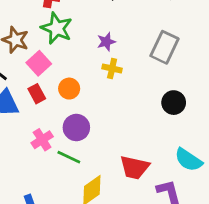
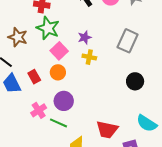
pink square: (39, 63) -> (59, 51), moved

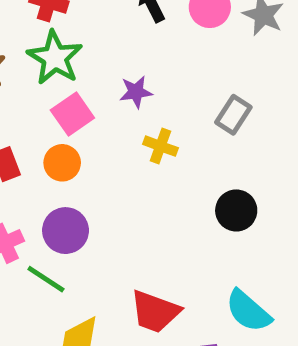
gray rectangle: (128, 41) -> (233, 115), size x0.7
yellow cross: (89, 57) -> (160, 146), moved

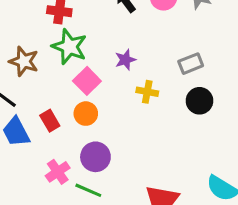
gray rectangle: (233, 115) -> (191, 64), turned 45
black circle: (236, 210) -> (199, 101), moved

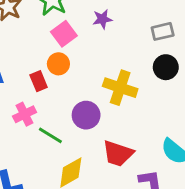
yellow cross: (147, 92) -> (120, 88), moved, size x1.6
red rectangle: (50, 121) -> (39, 81), moved
purple circle: (95, 157) -> (86, 115), moved

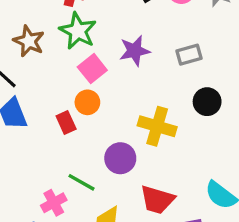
purple star: (102, 19) -> (135, 51), size x1.4
gray rectangle: (163, 31) -> (189, 55), moved
pink cross: (25, 114) -> (54, 203), moved

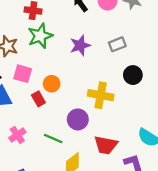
green star: (78, 31) -> (40, 36), turned 30
pink square: (92, 69) -> (23, 74), moved, turned -30
pink cross: (54, 203) -> (17, 135), moved

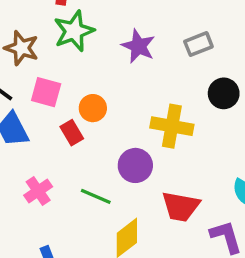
purple star: (80, 45) -> (138, 46), turned -30

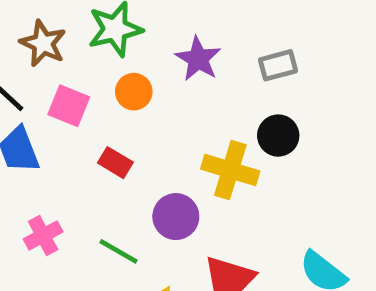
black circle: (224, 93) -> (278, 136), moved
orange circle: (93, 108) -> (134, 92), moved
red rectangle: (72, 133) -> (115, 163), moved, turned -35

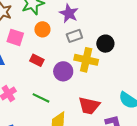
gray rectangle: (278, 65) -> (74, 36), moved
purple circle: (176, 217) -> (63, 71), moved

